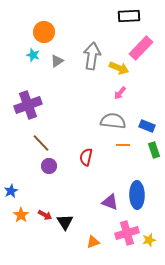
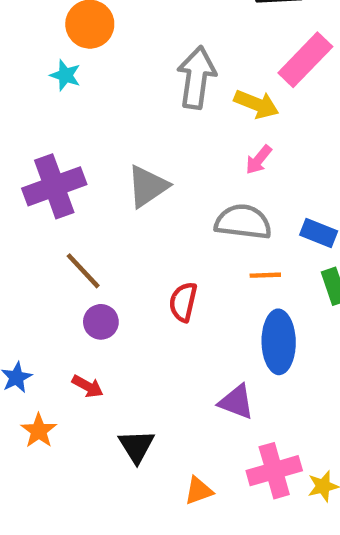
gray triangle: (57, 61) -> (148, 186), moved, size x1.5
blue ellipse: (137, 195) -> (279, 342), moved
red arrow: (45, 215) -> (88, 386), moved

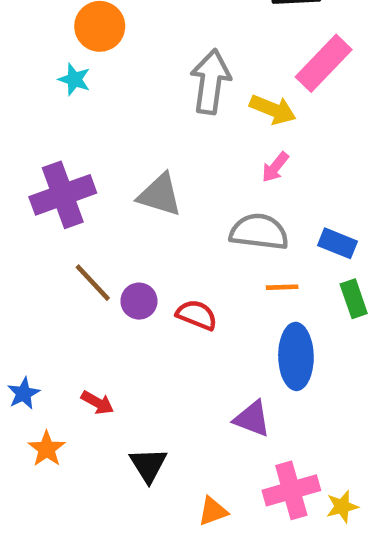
gray triangle: (148, 186) -> (160, 195), turned 51
red semicircle: (183, 302) -> (197, 315), turned 99
purple circle: (101, 322) -> (139, 301), moved

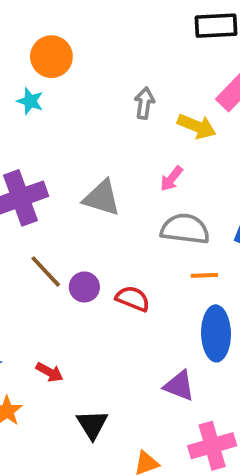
gray arrow: (211, 82) -> (144, 103), size x0.6
pink arrow: (275, 167) -> (171, 179), moved

